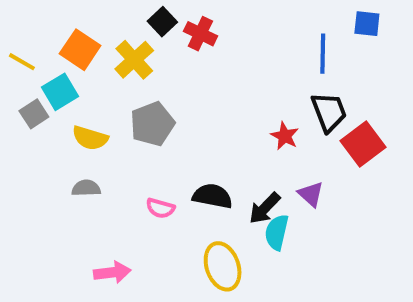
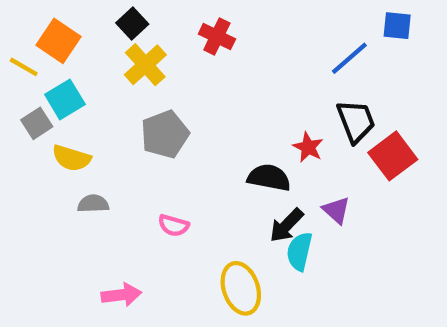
black square: (162, 22) -> (132, 23), moved
orange square: (80, 50) -> (58, 41), moved
blue line: (323, 54) -> (349, 58), turned 48
yellow semicircle: (90, 138) -> (71, 158), moved
black semicircle: (212, 196) -> (269, 178), moved

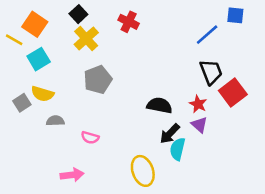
gray square: (37, 123) -> (22, 103), moved
red star: (308, 147) -> (198, 104), moved
pink semicircle: (174, 225) -> (90, 138), moved

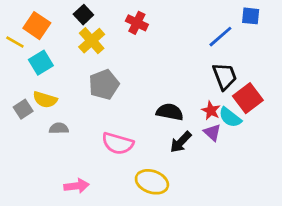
pink semicircle: (90, 138) -> (118, 143), moved, size x1.6
cyan semicircle: (177, 149) -> (230, 117), moved, turned -65
yellow ellipse: (143, 171) -> (152, 182), turned -52

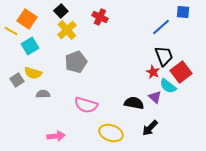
red star: (211, 111) -> (153, 72), moved
black semicircle: (170, 112) -> (134, 103), moved
black arrow: (181, 142) -> (150, 128), moved

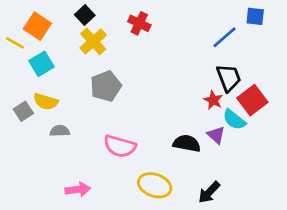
black arrow: (150, 128) -> (209, 192), moved

